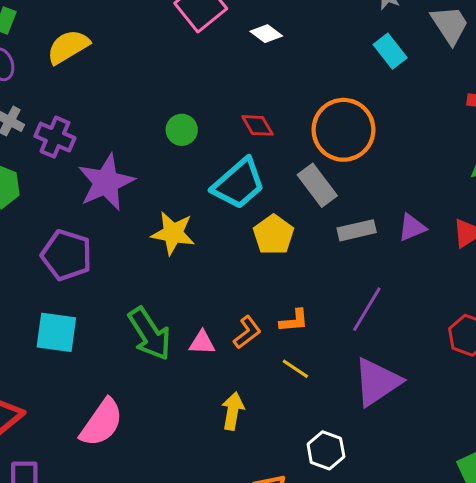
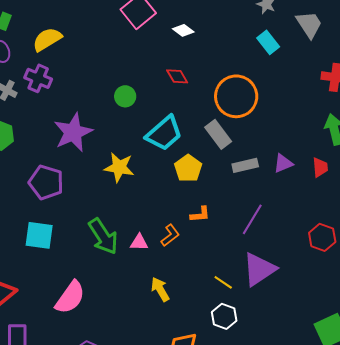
red diamond: (257, 125) -> (177, 76), moved
purple cross: (55, 137) -> (38, 78), moved
orange L-shape: (294, 321) -> (200, 214), moved
yellow line: (295, 369) -> (223, 282), moved
yellow arrow: (233, 411) -> (160, 289), turned -40

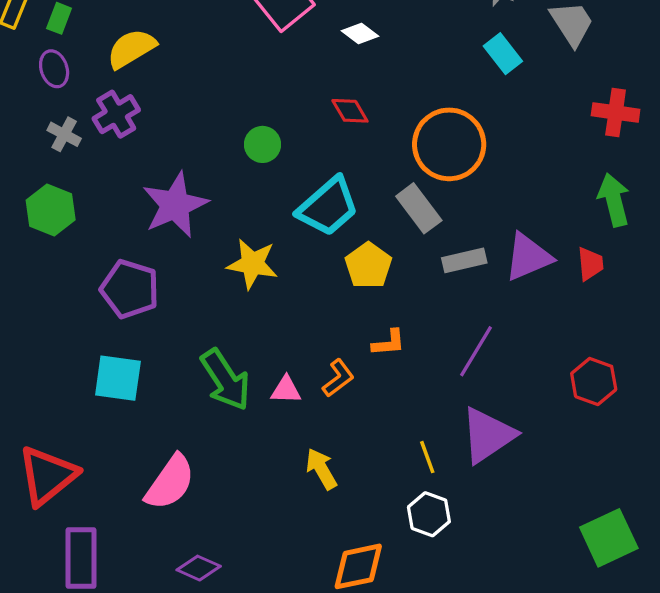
purple cross: (38, 78) -> (116, 114), turned 36
purple triangle: (283, 163) -> (528, 257), size x1.5
yellow line: (223, 282) -> (427, 457), turned 36

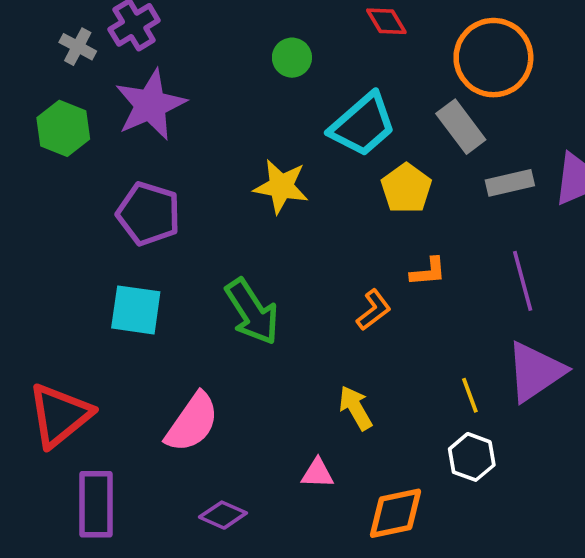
purple star: (175, 205) -> (150, 105), moved
purple line: (476, 351) -> (523, 281), turned -46
pink triangle: (286, 390) -> (317, 473), moved

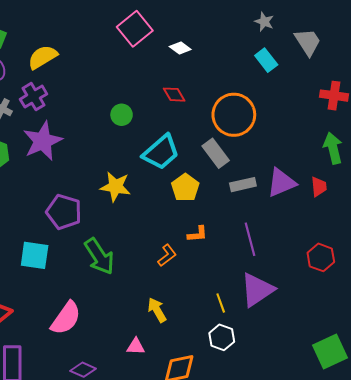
purple pentagon: (149, 214) -> (64, 212), moved

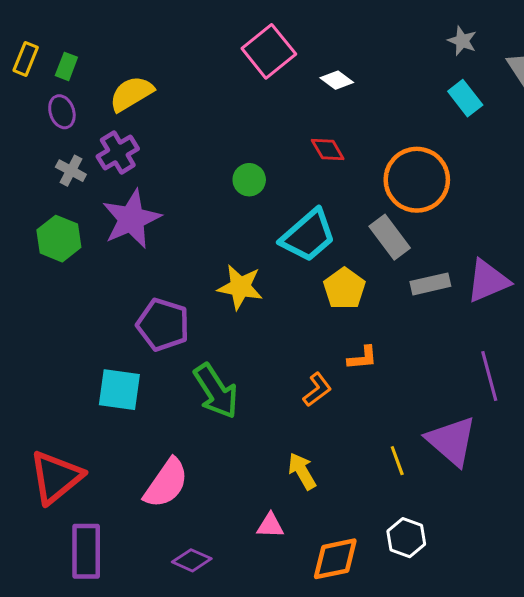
purple line: (250, 239) -> (489, 376), moved
purple triangle: (257, 290) -> (452, 441), turned -45
white hexagon: (222, 337) -> (406, 538), moved

